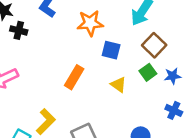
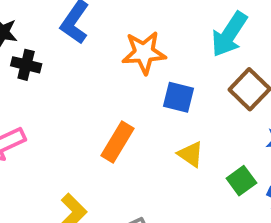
green square: (148, 72) -> (241, 181), moved

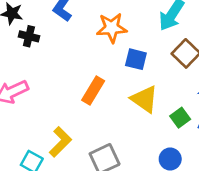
yellow triangle: (191, 154) -> (144, 99), size x1.5

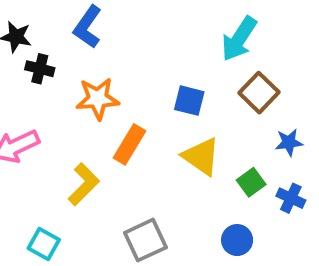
orange star: (112, 28) -> (98, 99), moved
yellow L-shape: (60, 142) -> (84, 184), moved

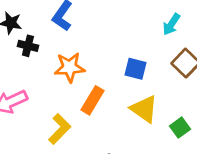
cyan arrow: (239, 39) -> (171, 24), size x0.7

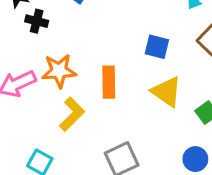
orange star: (70, 67) -> (59, 71), moved
orange rectangle: (93, 100) -> (109, 82), turned -32

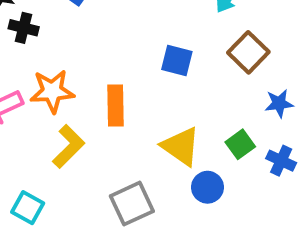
yellow triangle: (167, 92) -> (181, 146), moved
blue circle: (195, 159) -> (207, 187), moved

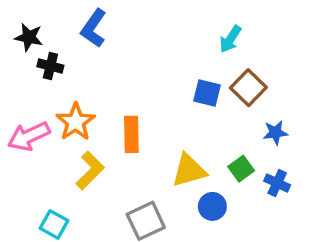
blue square: (177, 61) -> (207, 93), moved
orange star: (52, 91) -> (76, 122), turned -30
yellow triangle: (181, 146) -> (189, 170), turned -51

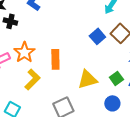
blue square: (207, 93) -> (97, 36), turned 35
blue circle: (212, 206) -> (112, 103), moved

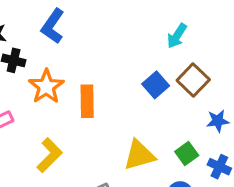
orange star: (24, 52) -> (46, 87), moved
orange rectangle: (55, 59) -> (87, 101), moved

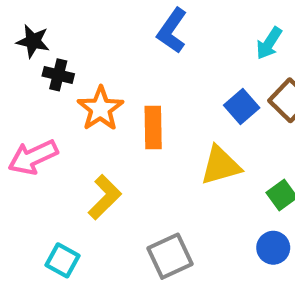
blue L-shape: (53, 26) -> (172, 31), moved
yellow triangle: (139, 155) -> (221, 166), moved

